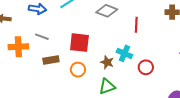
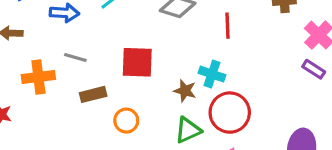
red circle: (146, 67) -> (230, 113), moved, size x1.6
orange circle: (78, 70) -> (126, 121), moved

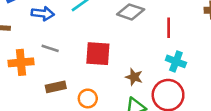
cyan cross: (212, 74) -> (176, 61), moved
brown rectangle: (93, 94) -> (56, 87), moved

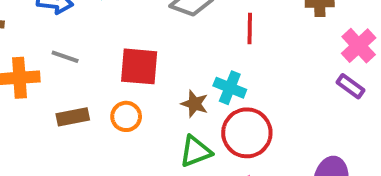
cyan cross: (176, 61) -> (230, 88), moved
orange circle: (88, 98) -> (126, 116), moved

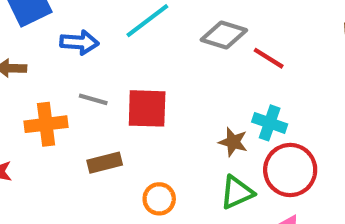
red line: (250, 28) -> (269, 58), moved, turned -56
red square: (139, 66) -> (147, 108), moved
orange circle: (126, 116) -> (159, 199), moved

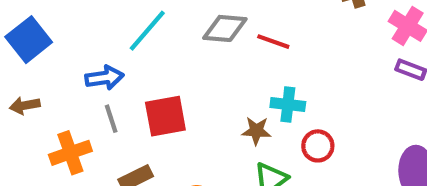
blue arrow: (79, 42) -> (104, 78), moved
gray line: (93, 99) -> (111, 119), turned 68
red circle: (290, 170) -> (318, 146), size x0.6

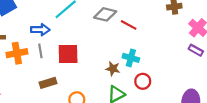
orange cross: (70, 153) -> (17, 53), moved

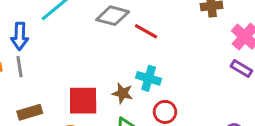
blue arrow: (40, 30) -> (20, 36), turned 90
red square: (68, 54) -> (83, 101), moved

